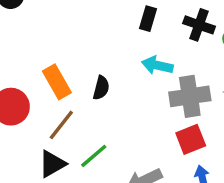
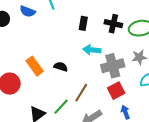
black semicircle: (101, 88) -> (61, 67), turned -80
brown line: (61, 125) -> (81, 93), moved

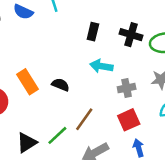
gray cross: (113, 66) -> (127, 88), size x0.6

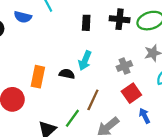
cyan arrow: (101, 66) -> (85, 60), moved, turned -66
orange rectangle: (27, 82) -> (38, 77), turned 55

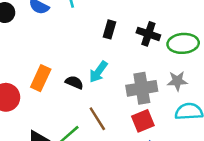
gray cross: (124, 66) -> (142, 88), size x1.6
brown line: (93, 100) -> (97, 119), turned -70

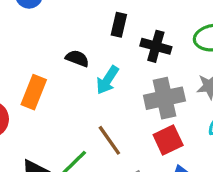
black cross: (148, 34) -> (156, 46), moved
black semicircle: (74, 82) -> (77, 58), moved

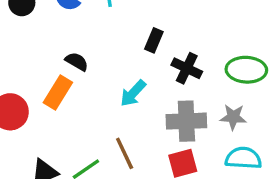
black semicircle: (77, 58) -> (77, 62), moved

